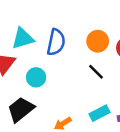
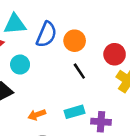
orange circle: (98, 41) -> (75, 41), moved

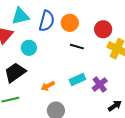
black line: (79, 71) -> (77, 47), turned -32
purple cross: (101, 122) -> (100, 84), turned -35

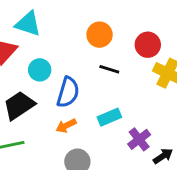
cyan triangle: (20, 16) -> (28, 24), turned 30
blue semicircle: (47, 21) -> (68, 92), moved
purple cross: (100, 84) -> (139, 139), moved

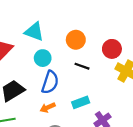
cyan triangle: (28, 24) -> (34, 32), moved
cyan circle: (40, 70) -> (43, 58), moved

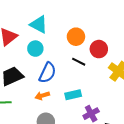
red circle: (112, 49) -> (99, 49), moved
cyan circle: (43, 58) -> (35, 49), moved

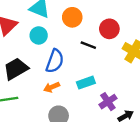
orange circle: (76, 37) -> (72, 17), moved

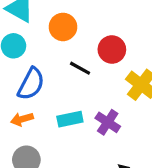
purple cross: (108, 102) -> (108, 122), moved, turned -30

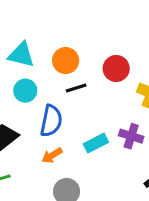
black line: (80, 68) -> (76, 88), moved, turned -30

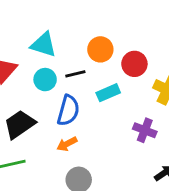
orange circle: (66, 61) -> (100, 49), moved
black line: (76, 88) -> (75, 74), moved
cyan rectangle: (96, 143) -> (108, 93), moved

